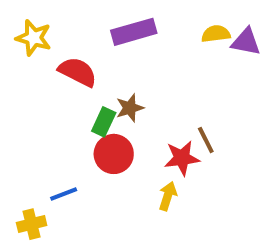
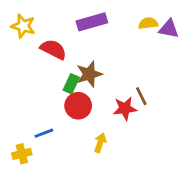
brown star: (130, 108) -> (89, 74), size x1.4
yellow arrow: (168, 196) -> (100, 143), moved

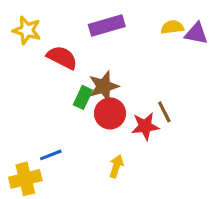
red circle: (78, 106) -> (110, 113), moved
yellow cross: (22, 154) -> (25, 179), size x1.4

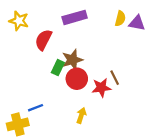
yellow semicircle: (172, 27) -> (120, 19), turned 112
red semicircle: (62, 58) -> (43, 40), turned -90

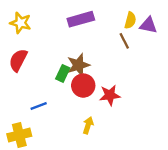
red semicircle: (43, 40) -> (18, 60), moved
brown line: (115, 78) -> (124, 41), moved
blue line: (36, 108) -> (39, 106), moved

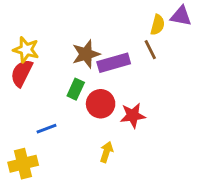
purple rectangle: (81, 19) -> (114, 63), moved
yellow star: (21, 23) -> (26, 50), moved
purple triangle: (148, 25) -> (181, 16), moved
brown star: (78, 65) -> (86, 54), moved

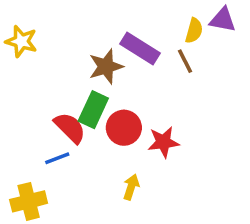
yellow star: (26, 50) -> (21, 41), moved
purple rectangle: (114, 63) -> (140, 49), moved, turned 48
red semicircle: (22, 73) -> (70, 128), moved, turned 108
green rectangle: (76, 89) -> (93, 110), size x1.4

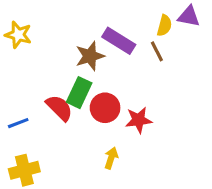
blue line: (57, 158) -> (18, 123), moved

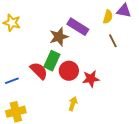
brown line: (157, 51) -> (113, 41), moved

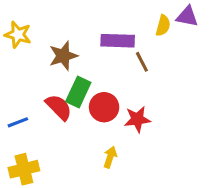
purple rectangle: (78, 27) -> (118, 41), turned -30
brown star: (59, 37) -> (63, 56), moved
brown line: (113, 41) -> (142, 62), moved

